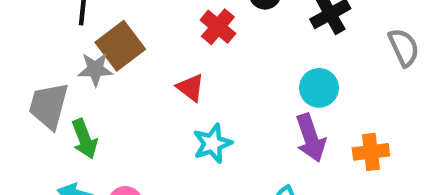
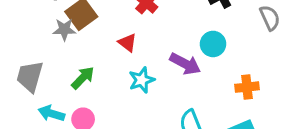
gray trapezoid: (49, 106) -> (30, 76), moved
purple arrow: (311, 138) -> (185, 64), moved, turned -44
green arrow: (84, 139) -> (83, 78), moved, turned -115

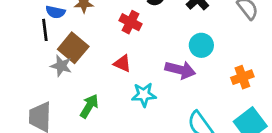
gray star: (64, 30) -> (61, 66), turned 30
cyan star: (142, 80) -> (144, 95), turned 30

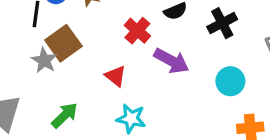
cyan circle: (201, 45) -> (230, 81), moved
purple arrow: (180, 70) -> (171, 61), moved

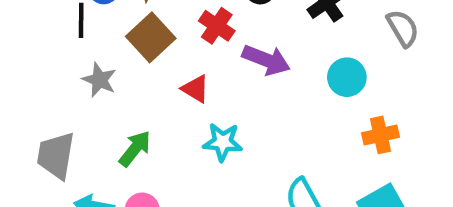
brown square: (63, 43) -> (151, 37), moved

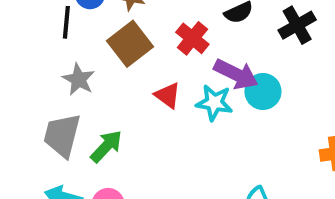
cyan circle: (347, 77) -> (263, 91), moved
cyan star: (223, 142) -> (214, 103), moved
gray trapezoid: (56, 155) -> (62, 135), moved

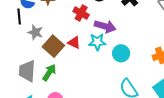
brown square: (130, 44) -> (53, 46), moved
gray star: (79, 79) -> (35, 32), moved
cyan circle: (263, 91) -> (121, 53), moved

